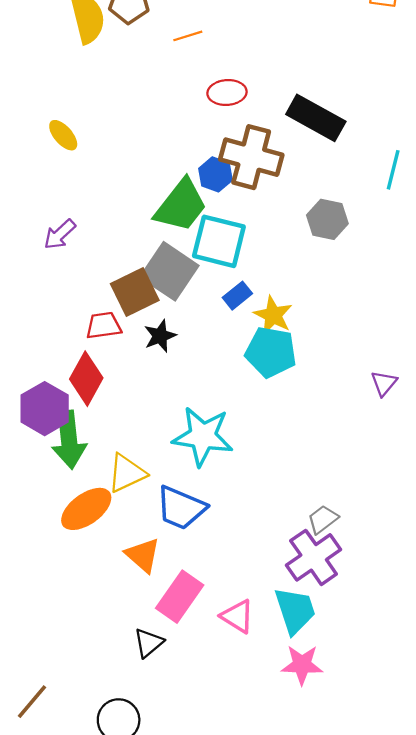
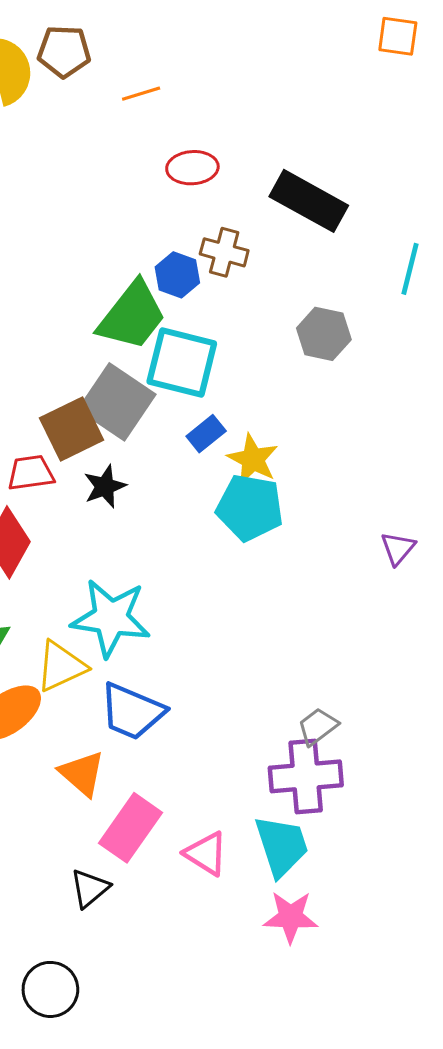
brown cross: (251, 157) -> (224, 252), size x0.6
cyan star: (203, 436) -> (111, 618), moved
purple cross: (314, 557) -> (306, 776), turned 30

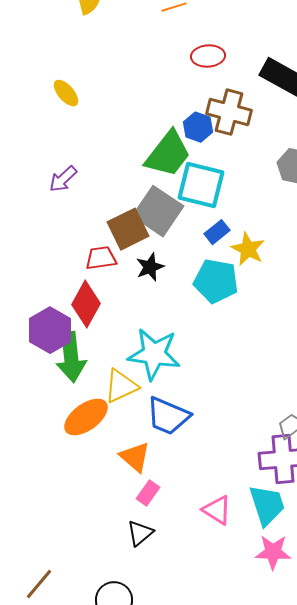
brown cross: (224, 252) -> (229, 112), size x1.4
cyan pentagon: (250, 508) -> (216, 281), moved
pink rectangle: (130, 828) -> (148, 493), moved, size x0.6

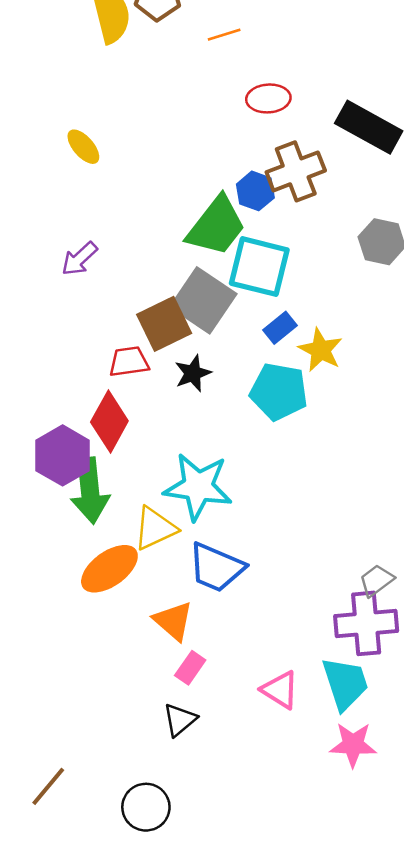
brown cross: (229, 112) -> (296, 171), turned -36

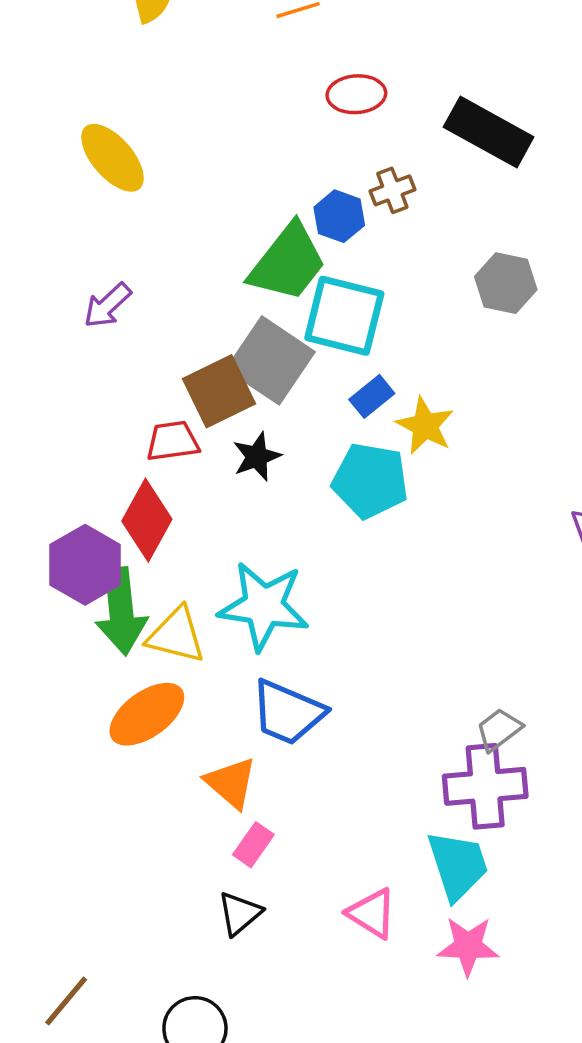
yellow ellipse: (83, 147) -> (113, 158), size x1.5
brown cross: (296, 171) -> (392, 190), size x0.6
yellow triangle: (155, 528) -> (176, 635), moved, turned 39
pink triangle: (280, 690) -> (372, 913), moved

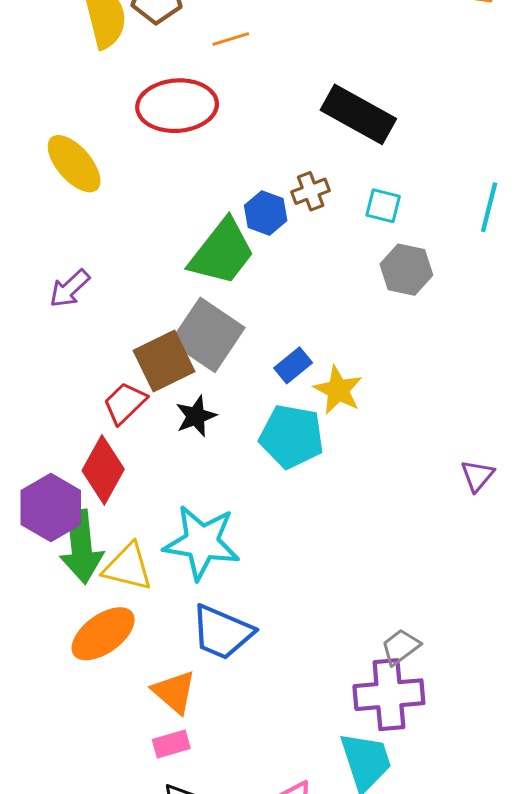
red ellipse: (356, 94) -> (177, 106), moved, size x1.6
black rectangle: (489, 132) -> (358, 114), moved
cyan square: (344, 316) -> (383, 206), moved, size x0.5
red trapezoid: (173, 441) -> (125, 403), turned -36
pink rectangle: (253, 845) -> (171, 744), moved, turned 39

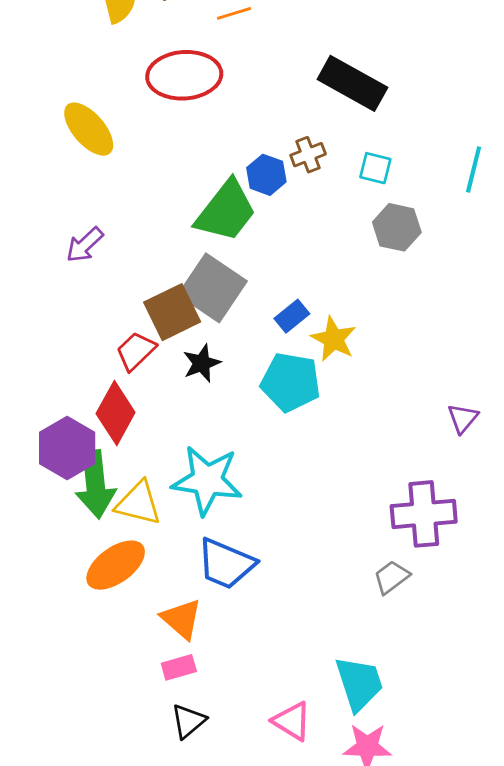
purple cross: (389, 695) -> (424, 514), moved

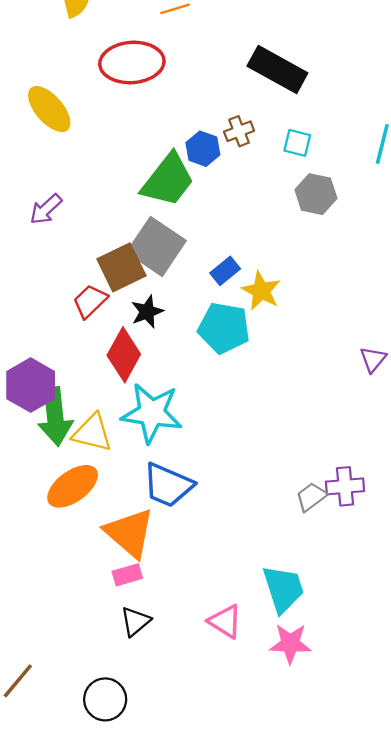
red diamond: (116, 413) -> (124, 355), moved
purple cross: (424, 514) -> (345, 486), moved, size x0.7
orange triangle: (182, 619) -> (130, 533), size x1.4

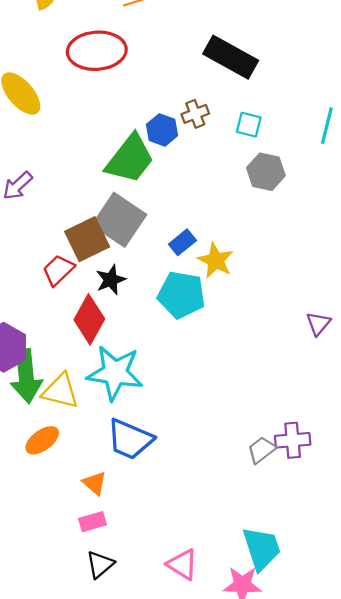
orange ellipse: (73, 486) -> (42, 440), size x0.7
orange triangle: (130, 533) -> (95, 483), size x0.5
cyan trapezoid: (283, 589) -> (262, 548), moved

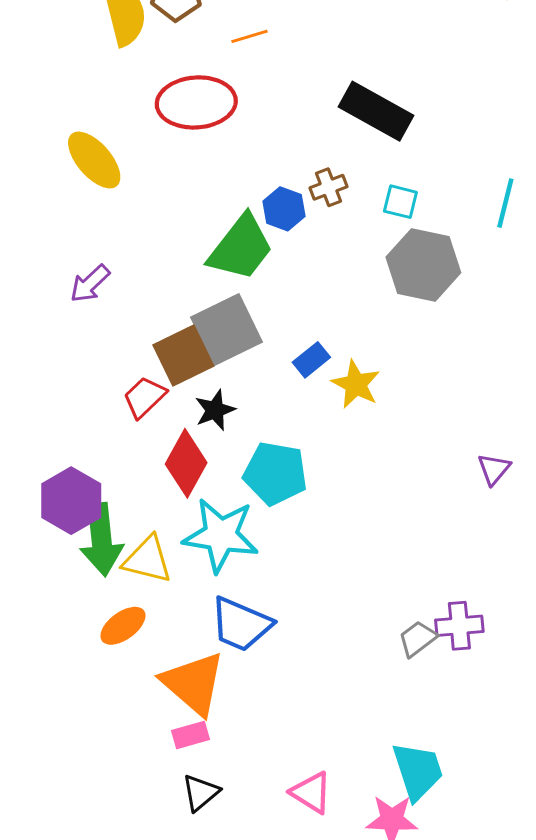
gray hexagon: (266, 172) -> (423, 265), size x1.4
gray square: (119, 220) -> (226, 330), turned 30
cyan pentagon: (181, 295) -> (275, 473), moved
orange triangle: (95, 483) -> (193, 683), size x2.0

